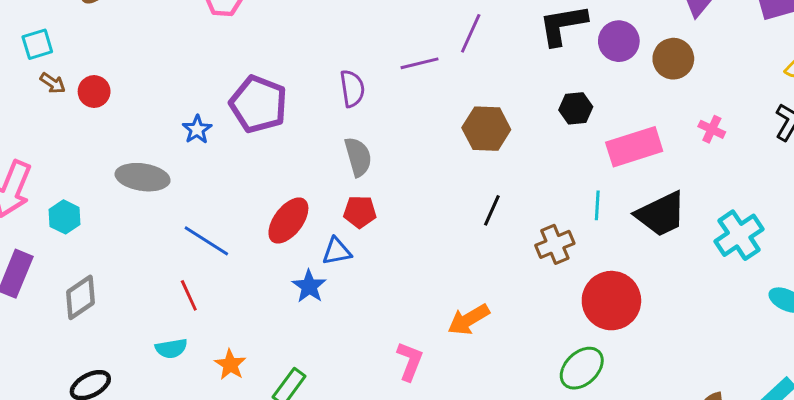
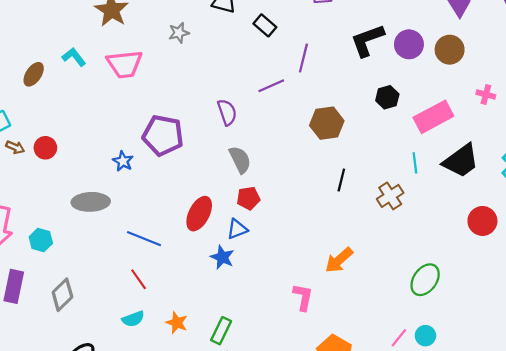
red circle: (611, 301) -> (482, 221), moved, size x0.7

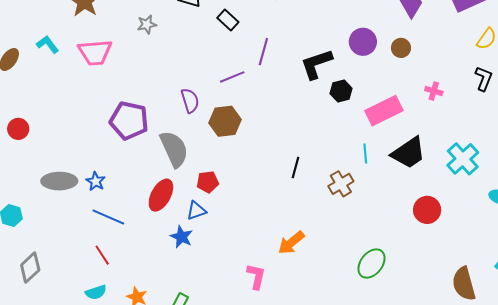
black L-shape: (367, 40) -> (316, 64), moved
brown circle: (450, 50) -> (401, 48), size x0.7
brown hexagon: (327, 123) -> (225, 121), moved
gray semicircle: (240, 160) -> (174, 149), moved, size x1.4
blue star: (123, 161) -> (96, 181), moved

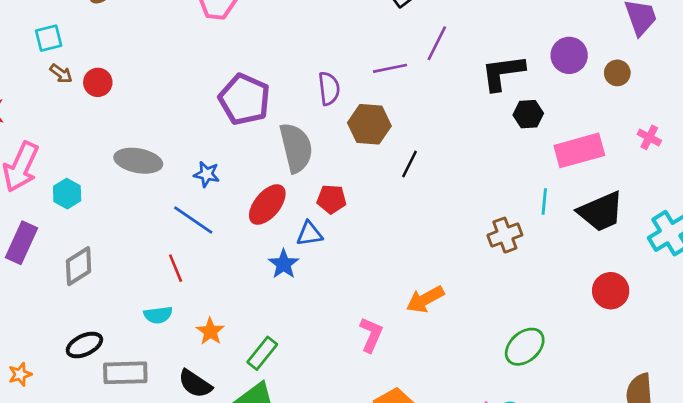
black line: (295, 167) -> (409, 164), moved
blue star: (96, 181) -> (207, 174), moved, turned -30

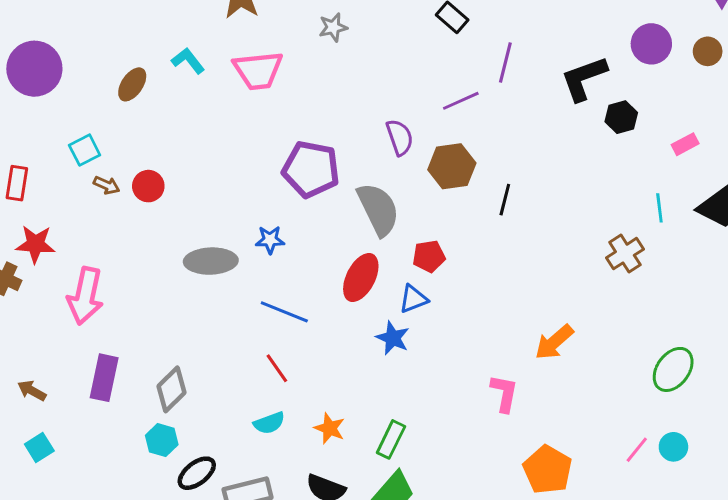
pink rectangle: (579, 150) -> (685, 144), size x0.5
blue star: (207, 174) -> (270, 240), moved
cyan hexagon: (67, 194) -> (162, 440), moved

